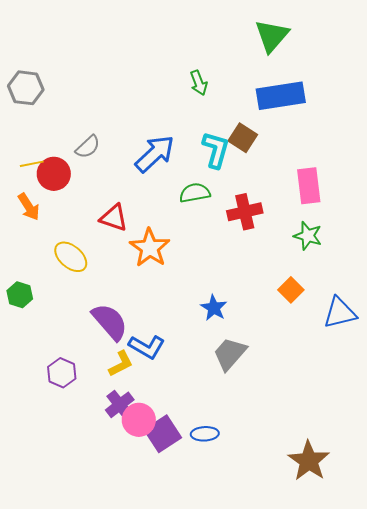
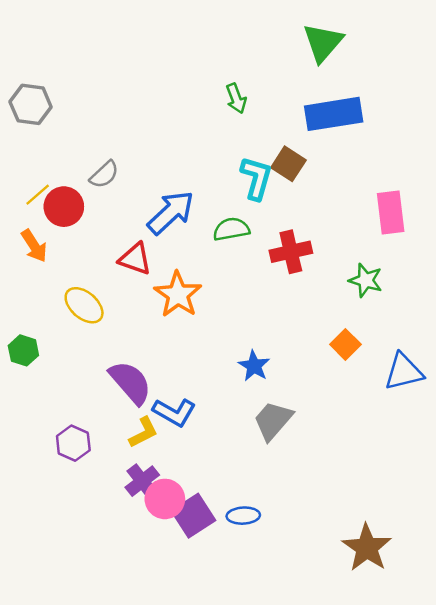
blue arrow: (155, 154) -> (171, 213), moved
yellow line: (32, 164) -> (38, 195), turned -30
pink rectangle: (309, 186) -> (391, 213), moved

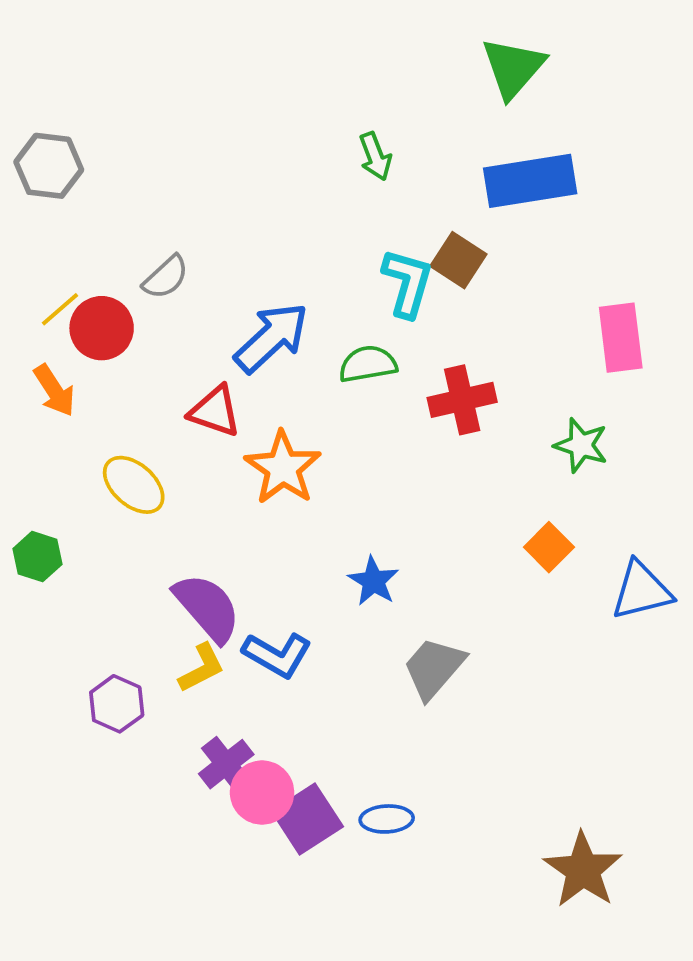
blue star: (254, 366) -> (373, 581), moved
yellow L-shape: (143, 432) -> (202, 668), moved

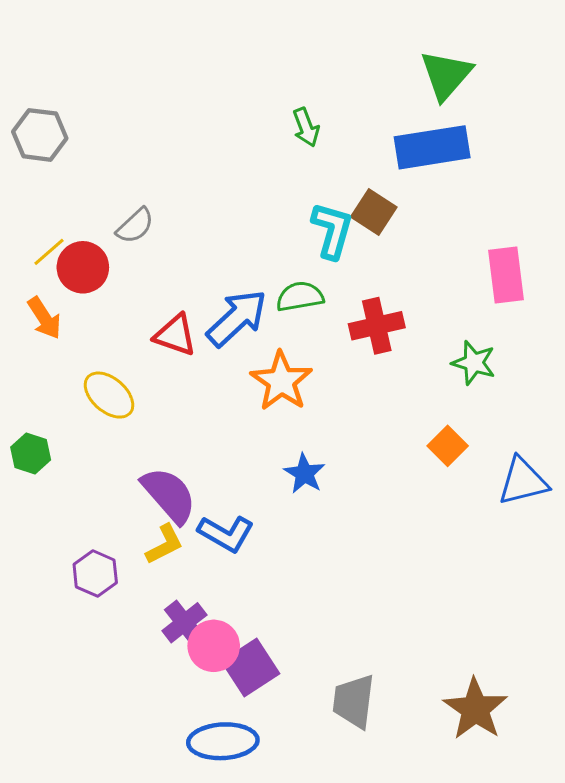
green triangle: (513, 68) -> (446, 75), moved
blue arrow: (271, 338) -> (237, 318), moved
orange star: (283, 468) -> (281, 381), moved
gray trapezoid: (434, 668) -> (354, 701), moved, turned -34
blue ellipse: (387, 819) -> (223, 741), moved, size x1.6

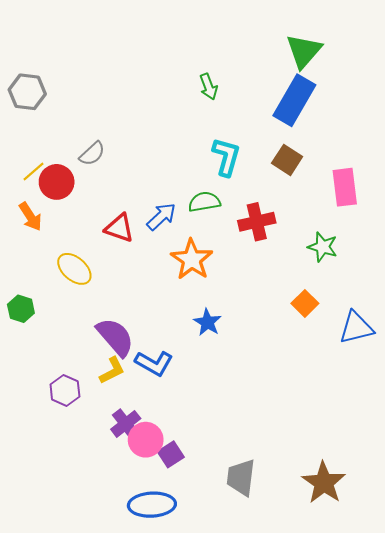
blue rectangle: (432, 147) -> (294, 100), turned -51
brown square: (374, 212) -> (287, 160), moved
blue arrow: (237, 318) -> (161, 217), size x0.7
purple square: (251, 667) -> (171, 454), size x0.7

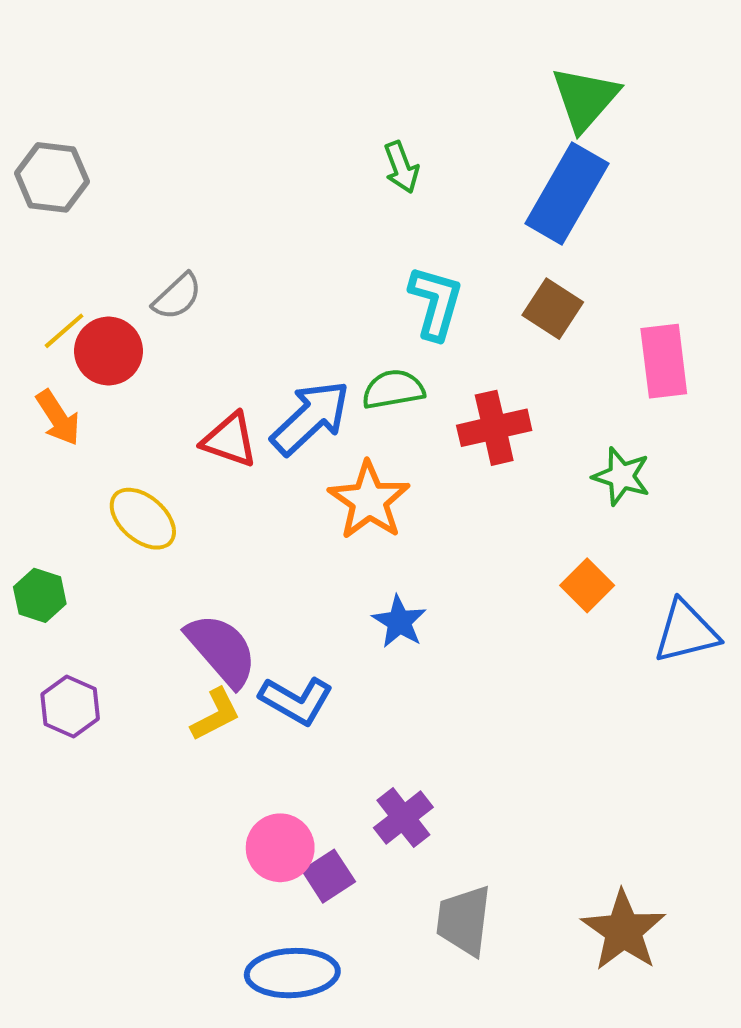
blue arrow: (161, 217) -> (310, 418), size x1.4
purple hexagon: (65, 390) -> (70, 706), moved
purple cross: (126, 424) -> (403, 818), moved

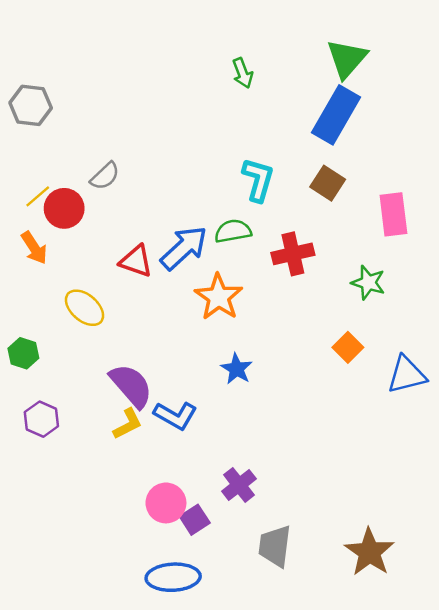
green arrow: (401, 167) -> (243, 73), moved

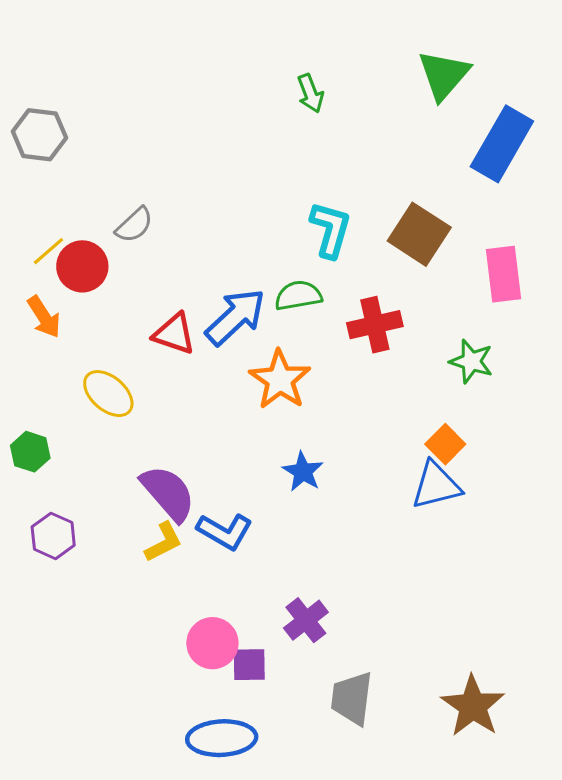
blue rectangle: (336, 115) -> (502, 144), moved
brown square: (328, 183) -> (419, 234), size x1.4
blue triangle: (407, 375) -> (436, 485), moved
purple square: (195, 520) -> (249, 665), turned 32

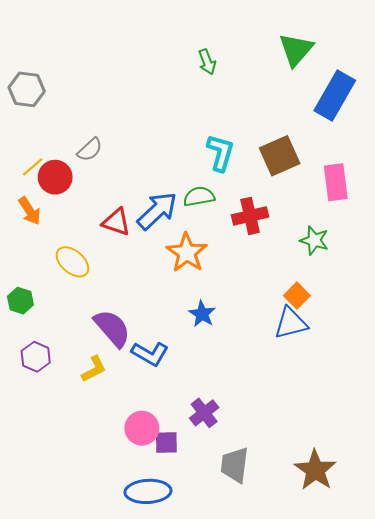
brown square: (419, 234) -> (280, 156), turned 33
yellow L-shape: (163, 542) -> (94, 369), moved

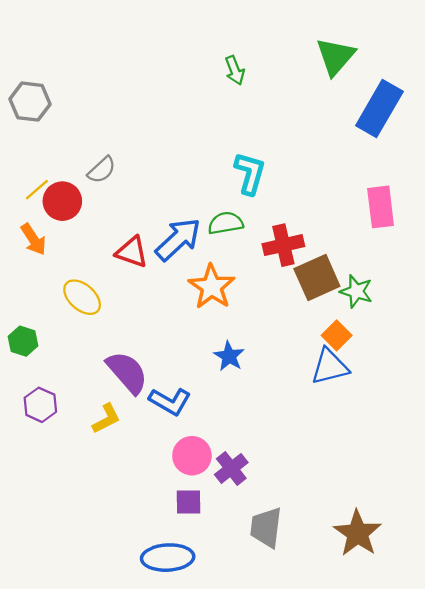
brown square: (280, 156) -> (317, 277), moved
green star: (314, 240) -> (356, 291), moved
pink circle: (142, 428) -> (192, 456), moved

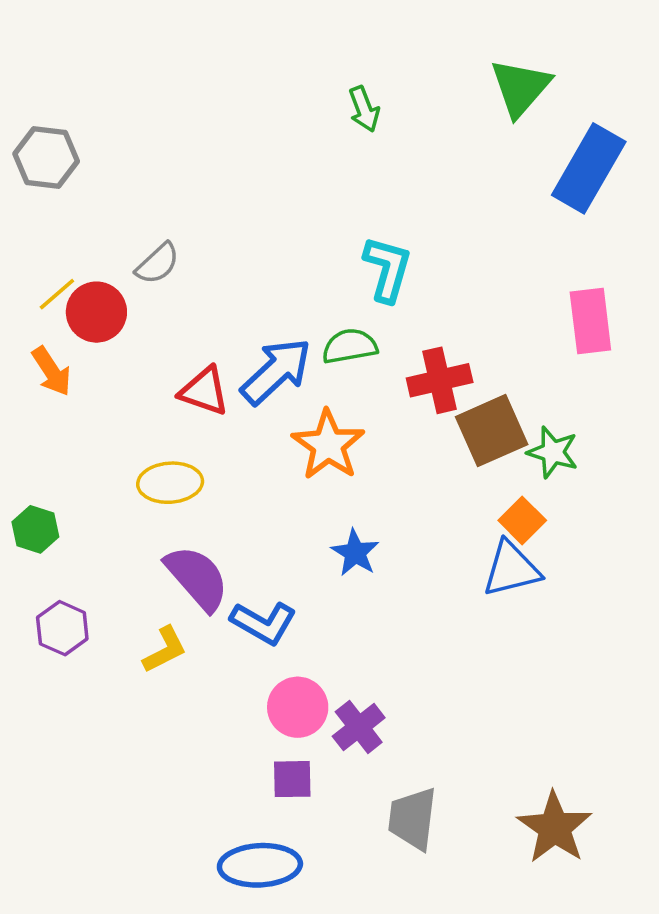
yellow ellipse: (82, 297) -> (170, 483), moved, turned -45

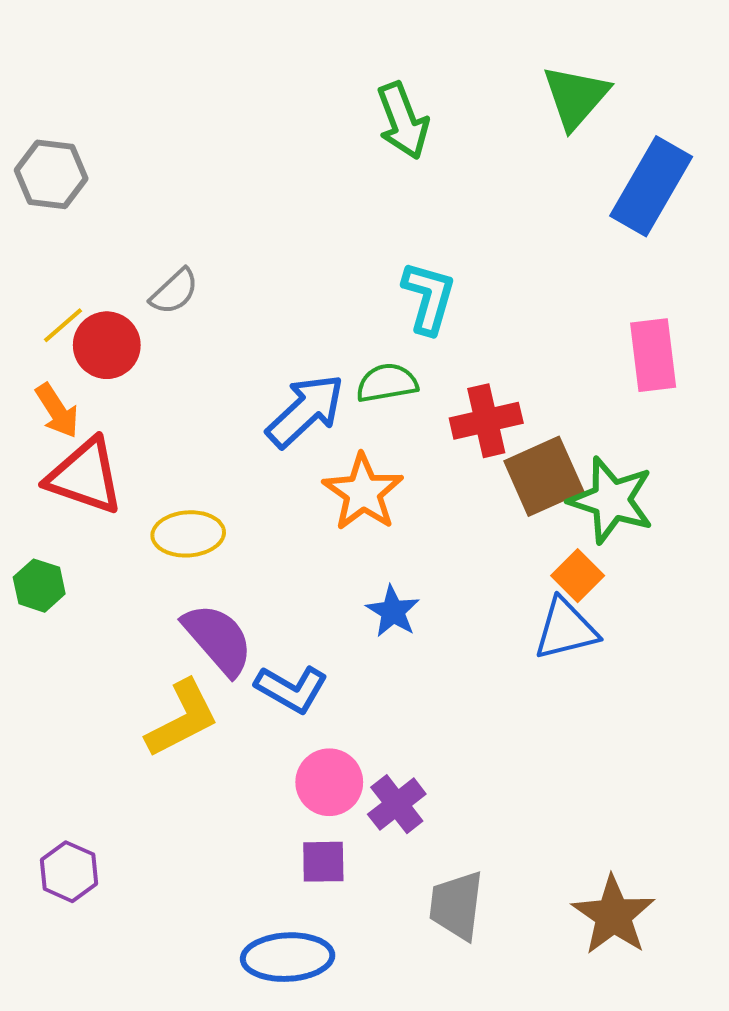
green arrow: (364, 109) -> (403, 121), size x1.5
red triangle: (204, 391) -> (85, 476), moved, size x1.4
green star: (553, 452) -> (611, 500), size x1.5
purple hexagon: (62, 628) -> (69, 872), moved
yellow L-shape: (165, 650) -> (182, 719), size x1.5

